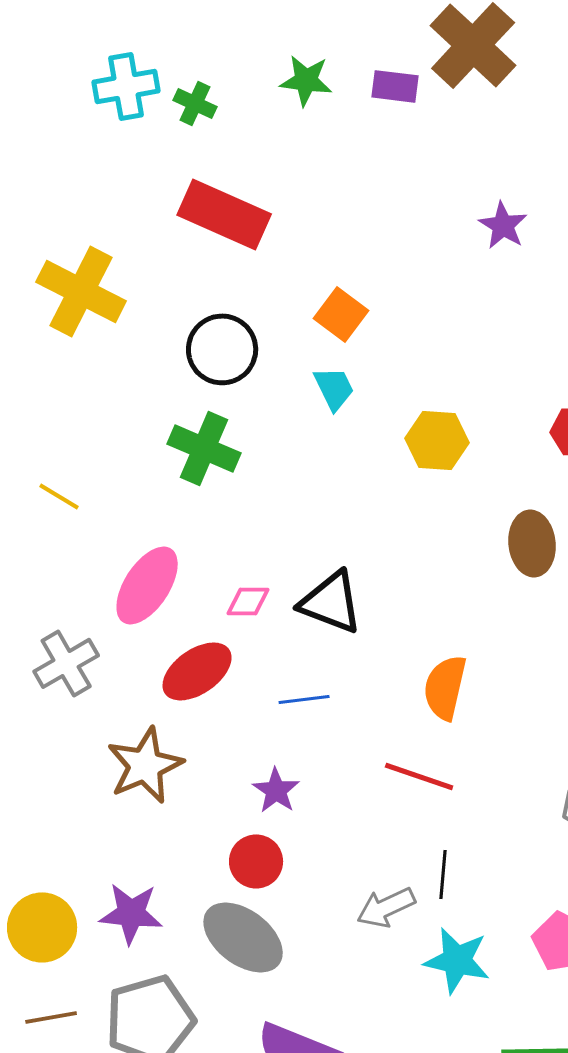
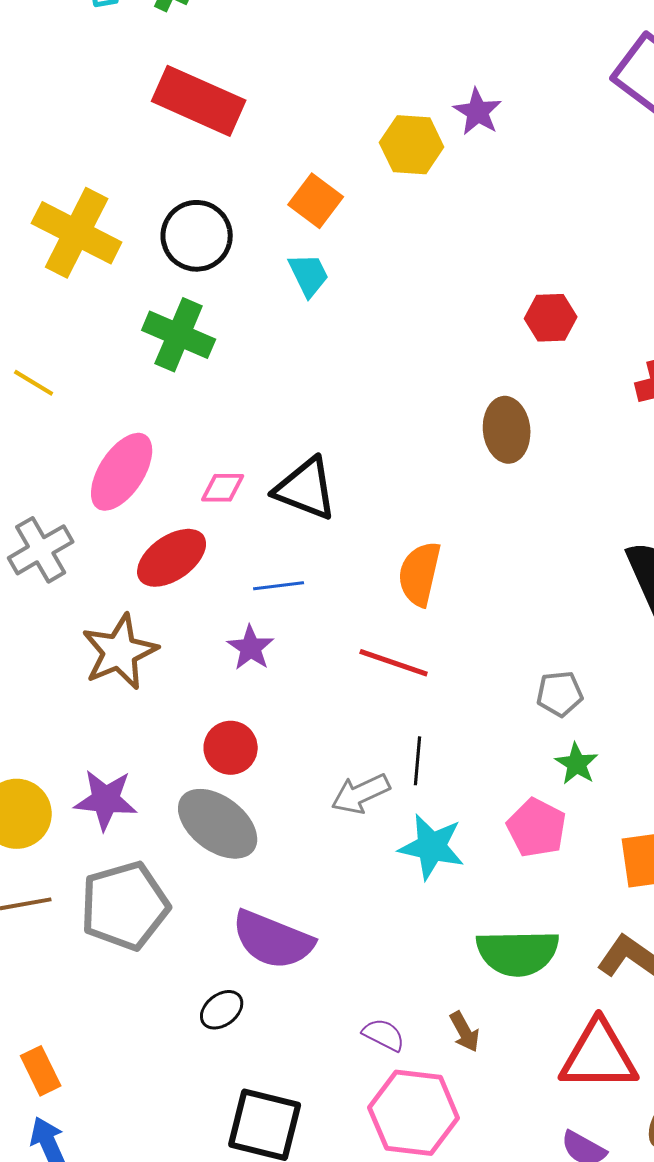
yellow cross: (81, 291) -> (77, 233), moved
yellow hexagon: (437, 440) -> (412, 145), moved
purple star: (276, 790) -> (251, 648), moved

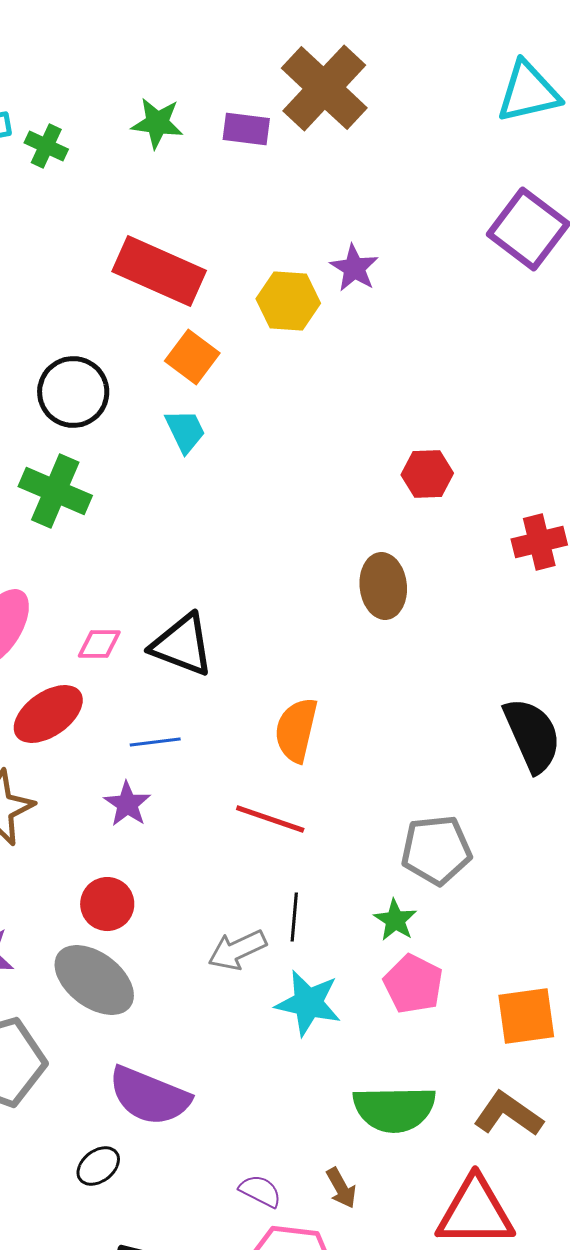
red rectangle: (199, 101) -> (159, 271), moved
gray pentagon: (560, 694) -> (436, 850), size x1.5
green star: (577, 764) -> (395, 920), moved

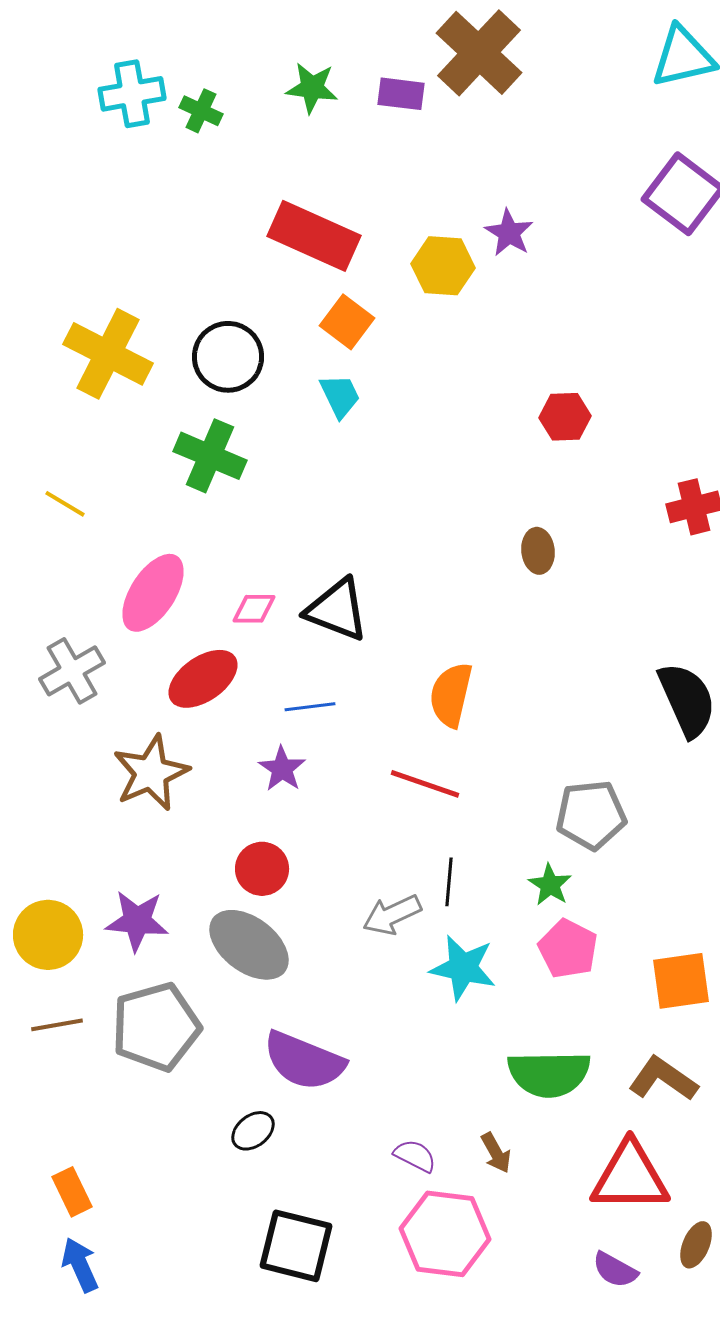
red hexagon: (427, 474) -> (565, 417), moved
brown ellipse: (383, 586) -> (538, 551), size x0.7

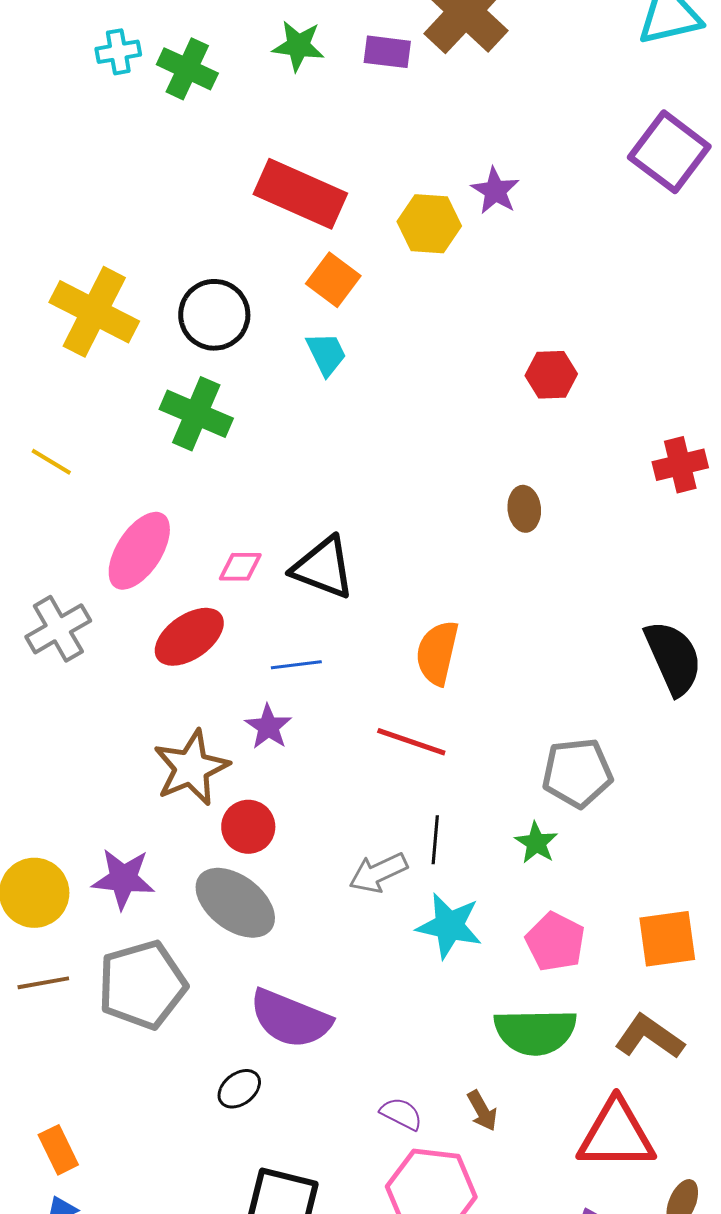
cyan cross: (132, 94) -> (118, 52), size x0.7
green cross: (201, 111) -> (187, 69), size x1.4
brown star: (151, 773) -> (191, 768), moved
pink pentagon: (568, 949) -> (555, 942), moved

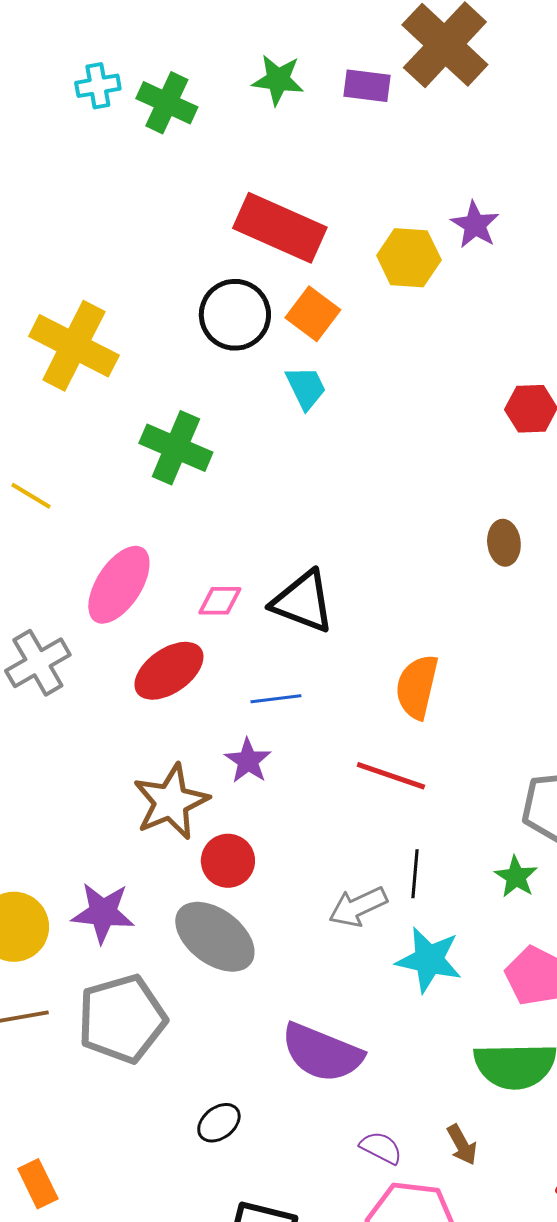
black circle: (214, 315) -> (235, 315), moved
purple semicircle: (290, 1019) -> (322, 1053), moved

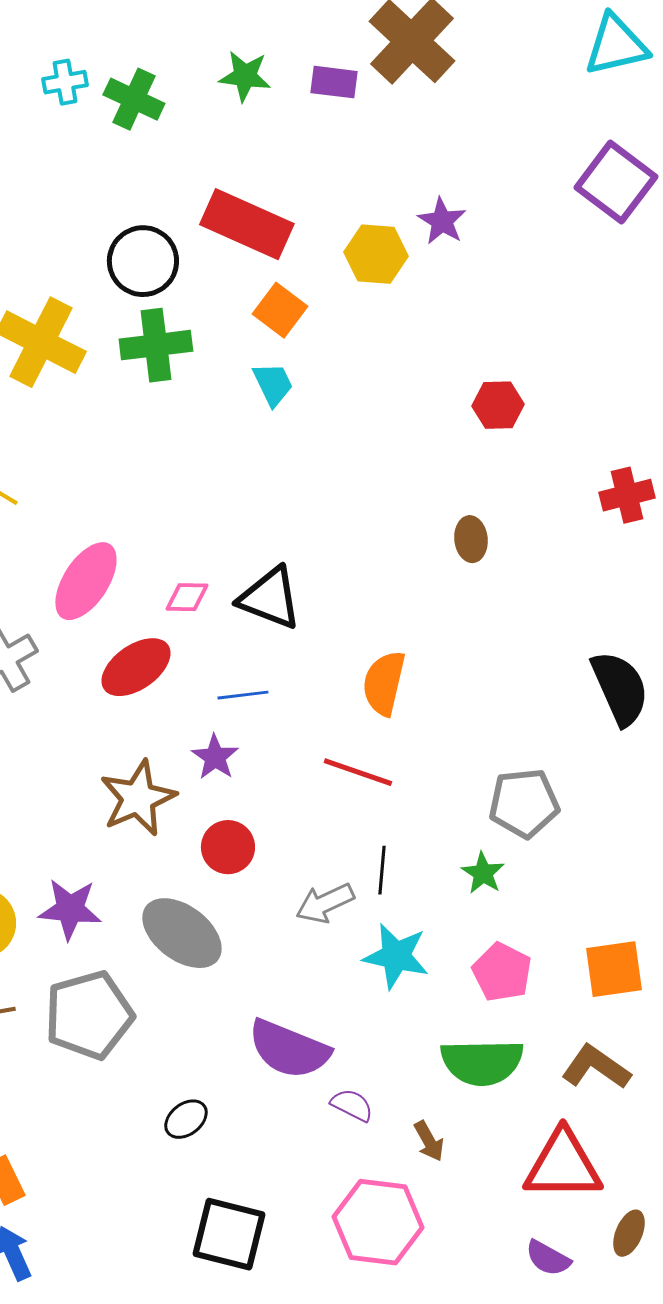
black circle: (235, 315) -> (143, 261), moved
green cross: (176, 448) -> (156, 345), moved, turned -30
red circle: (228, 861) -> (228, 847), moved
purple semicircle: (381, 1148) -> (352, 1105), moved

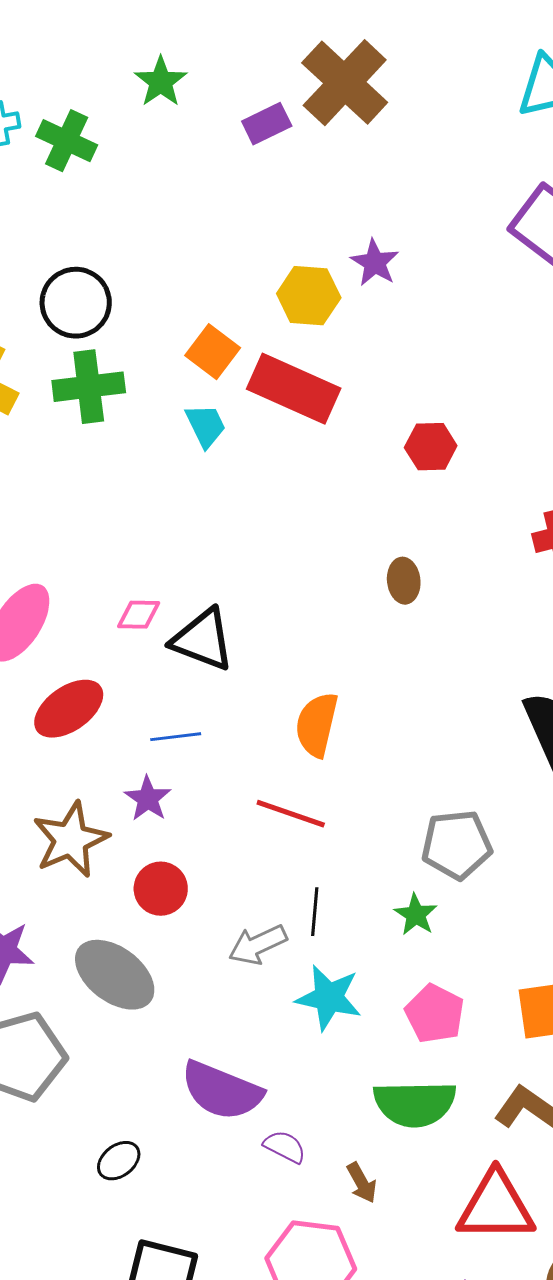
green star: (245, 76) -> (161, 82), moved, turned 30
purple rectangle: (334, 82) -> (267, 124), turned -33
red rectangle: (247, 224) -> (294, 389), moved
pink diamond: (187, 597) -> (139, 615), moved

